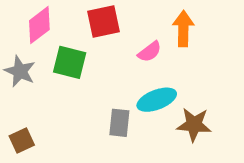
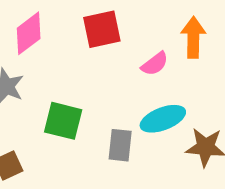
green square: (70, 62) -> (63, 121), moved

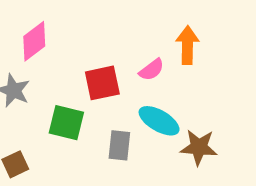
red square: (102, 29) -> (102, 83), moved
cyan ellipse: (163, 119) -> (159, 121), turned 51

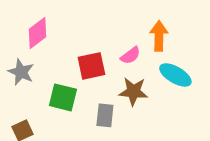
cyan ellipse: (159, 121) -> (175, 75), moved
brown star: (199, 147) -> (133, 91), moved

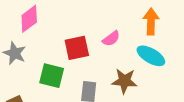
orange arrow: (159, 36) -> (151, 21), moved
brown star: (133, 91) -> (124, 81), moved

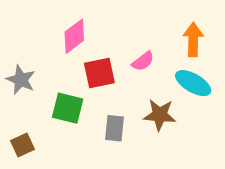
pink diamond: (29, 19) -> (74, 36), moved

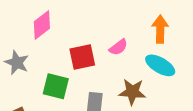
pink diamond: (74, 36) -> (42, 25), moved

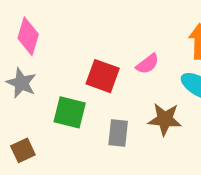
pink diamond: (42, 25) -> (28, 36), moved, turned -36
red square: (82, 57) -> (103, 76), turned 32

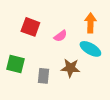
red square: (103, 76) -> (30, 27), moved

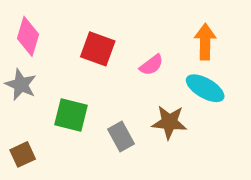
gray rectangle: (43, 76) -> (121, 137), turned -35

